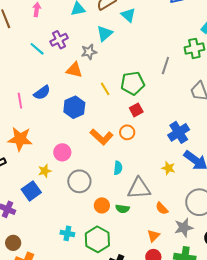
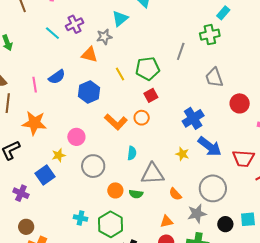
orange triangle: (153, 236) -> (167, 221), turned 32

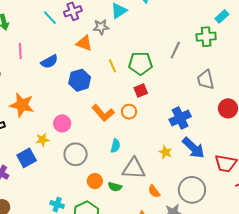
pink line: (35, 85) -> (20, 51), moved

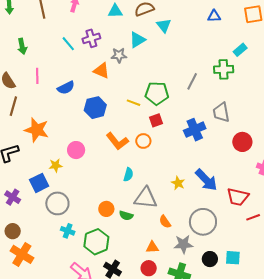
yellow line: (112, 66) -> (133, 103), moved, turned -48
blue cross: (180, 118) -> (195, 130), moved
gray circle: (76, 154) -> (57, 203), moved

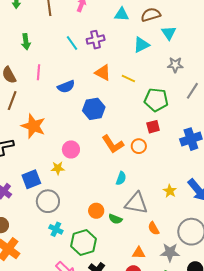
gray star: (119, 55) -> (175, 65), moved
yellow line: (133, 103) -> (128, 79), moved
yellow star: (56, 165) -> (58, 168), moved

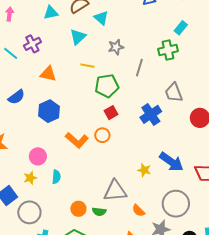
yellow line: (128, 79) -> (87, 66), moved
cyan semicircle: (121, 178) -> (56, 177), moved

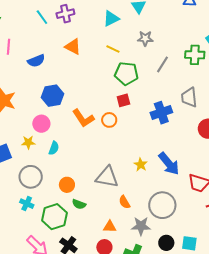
blue hexagon: (49, 111) -> (53, 96), moved
gray circle: (29, 212) -> (31, 177), moved
green semicircle: (99, 212) -> (79, 204), moved

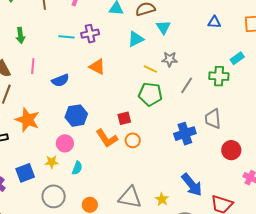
cyan line: (42, 17) -> (67, 37), turned -49
yellow line: (113, 49) -> (150, 69), moved
red square: (123, 100) -> (124, 118), moved
yellow star: (141, 165) -> (162, 199), moved

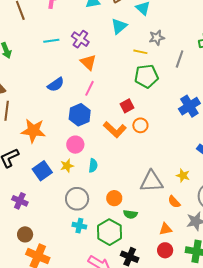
purple cross: (90, 34) -> (80, 39), moved, turned -30
pink line: (33, 66) -> (89, 88), moved, turned 35
orange triangle: (97, 67) -> (88, 62), turned 30
blue square: (25, 173) -> (42, 171), moved

